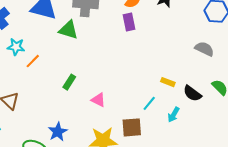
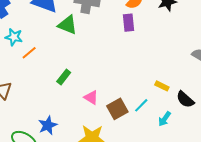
brown square: (132, 127) -> (117, 109), moved, turned -30

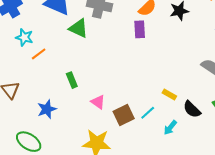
green rectangle: (64, 77) -> (72, 80), turned -63
blue star: (48, 125) -> (47, 109), moved

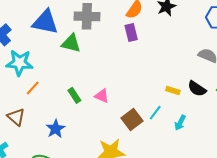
cyan star: (24, 37) -> (19, 63), size x1.5
orange line: (39, 54) -> (33, 88), moved
pink triangle: (98, 102) -> (102, 96), moved
black semicircle: (192, 109) -> (197, 89), moved

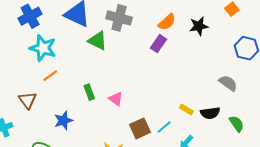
purple rectangle: (131, 32) -> (159, 44), turned 36
black semicircle: (197, 89) -> (210, 113), turned -54

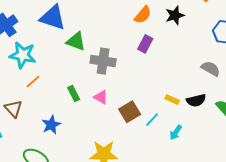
gray cross: (119, 18) -> (103, 61), moved
purple rectangle: (159, 44) -> (145, 44), moved
brown square: (140, 128) -> (130, 112), moved

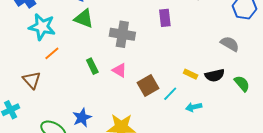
green triangle: (76, 41) -> (84, 18), moved
purple rectangle: (145, 44) -> (165, 18), turned -36
blue star: (51, 125) -> (82, 118), moved
cyan arrow: (176, 132) -> (194, 107), turned 42

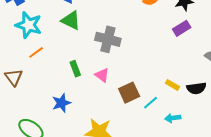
purple rectangle: (165, 18) -> (182, 28), moved, turned 60
blue star: (82, 118) -> (61, 103), moved

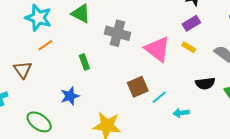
pink triangle: (102, 75) -> (157, 49), moved, size x1.8
yellow rectangle: (173, 85) -> (189, 47), moved

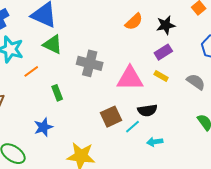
orange line: (45, 45) -> (31, 71), moved
pink triangle: (157, 49) -> (130, 78), turned -36
black semicircle: (205, 83) -> (147, 110), moved

